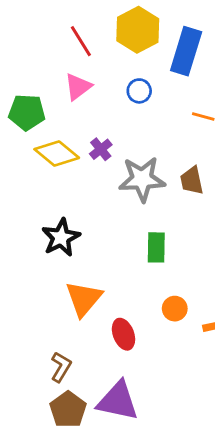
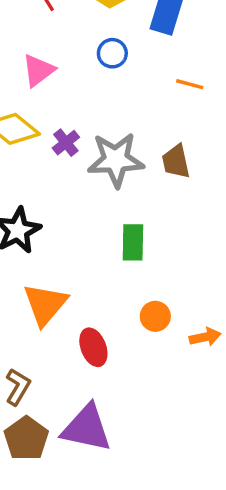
pink triangle: (78, 87) -> (38, 70), moved
purple cross: (101, 149) -> (66, 143), moved

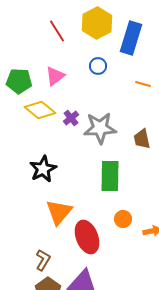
brown trapezoid: (176, 162) -> (142, 139), moved
green rectangle: (133, 242) -> (110, 176), size x1.4
red ellipse: (93, 347) -> (87, 237), size x1.5

